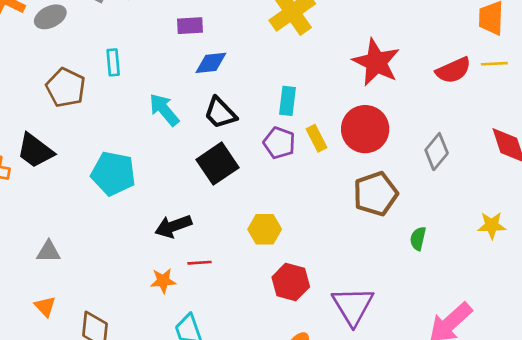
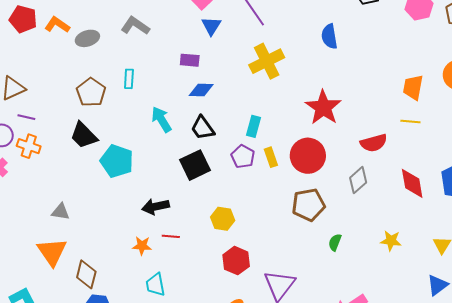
red semicircle: (453, 70) -> (374, 143), moved
black trapezoid: (35, 151) -> (84, 135), moved
orange triangle: (45, 306) -> (52, 252), size x1.8

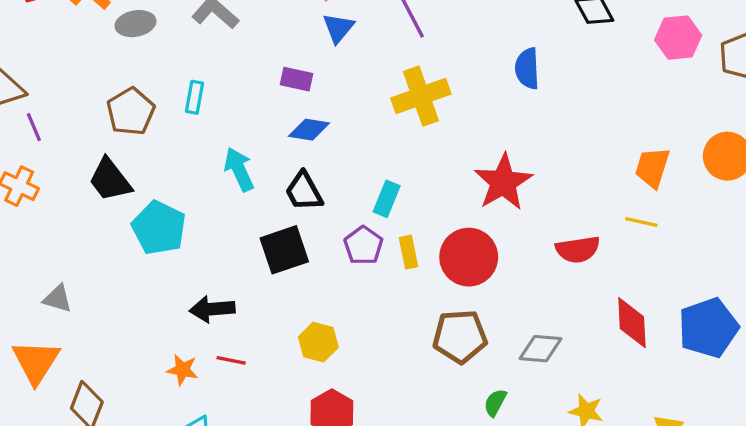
purple line: (26, 117) -> (34, 127), moved, turned 48
gray diamond: (358, 180) -> (541, 349), moved, turned 40

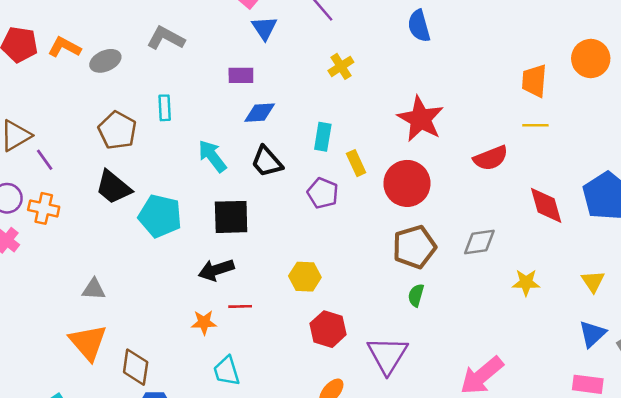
yellow cross: (421, 96) -> (341, 66), size x0.6
cyan rectangle: (387, 199) -> (323, 137), moved
black square: (284, 250) -> (231, 217), moved, turned 30
yellow rectangle: (409, 252) -> (356, 163), moved
green semicircle: (495, 403) -> (416, 295), moved

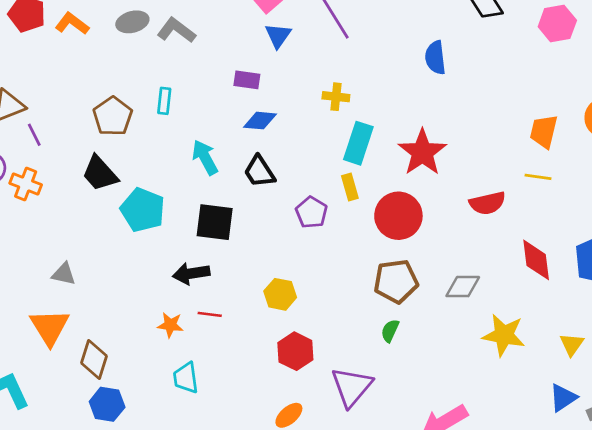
gray ellipse: (105, 61) -> (132, 22), moved
yellow cross: (341, 66) -> (336, 97), moved, turned 30
cyan rectangle: (323, 137) -> (358, 143), moved, size x1.4
yellow star: (526, 283) -> (504, 335), size x1.5

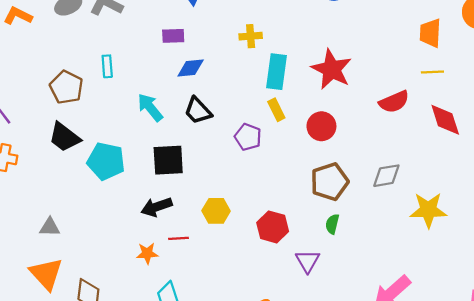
red circle: (398, 216) -> (321, 126), size x0.7
red diamond: (536, 260) -> (445, 120), moved
yellow hexagon: (280, 294) -> (216, 211), moved
red hexagon: (295, 351) -> (273, 227), moved
purple triangle: (352, 387) -> (308, 261), moved, size x0.7

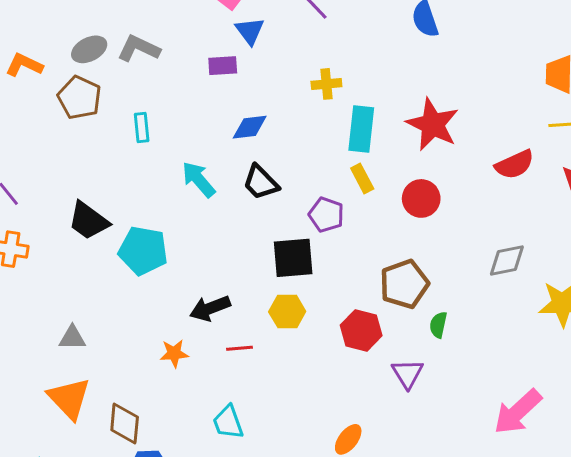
purple rectangle: (173, 36) -> (223, 66), moved
brown pentagon: (66, 87) -> (79, 98), moved
black square: (168, 160) -> (293, 258), moved
brown pentagon: (330, 182) -> (404, 284), moved
orange star: (147, 253) -> (174, 353), moved

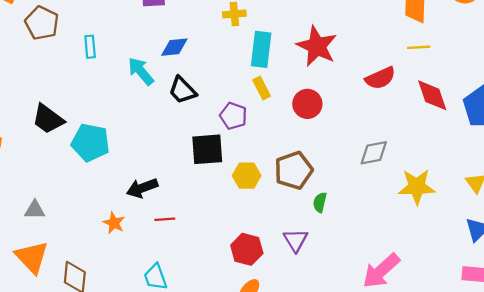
cyan arrow: (199, 179) -> (141, 71), moved
yellow hexagon: (287, 312) -> (247, 176), moved
red hexagon: (361, 330) -> (247, 249), moved
orange star: (174, 353) -> (114, 223), turned 30

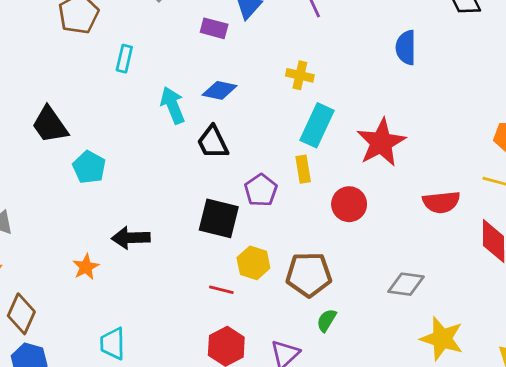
cyan pentagon: (90, 143) -> (89, 167), size x0.7
red line: (165, 219) -> (221, 290), moved

